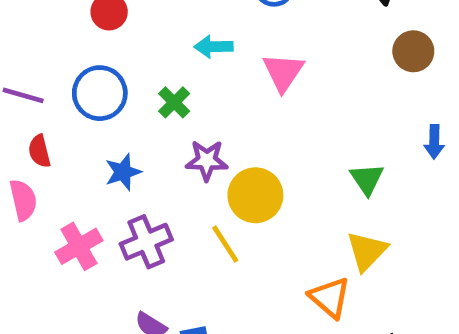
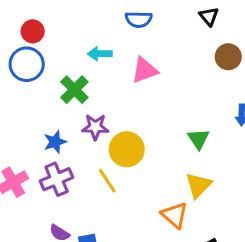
pink triangle: (283, 72) -> (145, 70), turned 36
blue circle: (100, 93) -> (27, 64), moved
green cross: (174, 102) -> (74, 90), size x1.4
blue star: (123, 172) -> (55, 142), moved

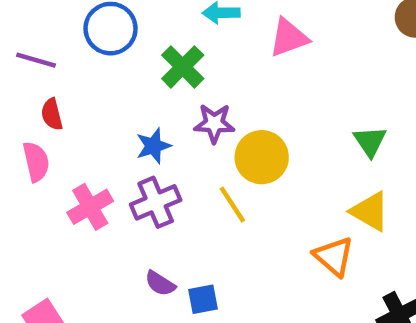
yellow triangle: (198, 185) -> (370, 211), turned -44

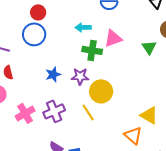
green cross: (183, 67) -> (92, 50), moved, turned -36
green triangle: (370, 141) -> (149, 47), moved
blue star: (153, 146) -> (53, 74), moved

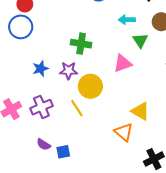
cyan arrow: (83, 27) -> (127, 20), moved
pink triangle: (113, 38) -> (123, 63), moved

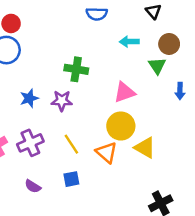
green triangle: (140, 40) -> (157, 66), moved
yellow circle: (90, 86) -> (121, 126), moved
orange triangle: (124, 132) -> (106, 153), moved
blue square: (63, 152) -> (71, 179), moved

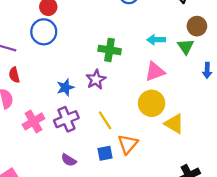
cyan arrow: (129, 42) -> (156, 40), moved
blue star: (29, 98) -> (65, 87), moved
purple star: (62, 101) -> (96, 79), turned -30
orange triangle: (106, 153) -> (128, 144), moved, turned 30

